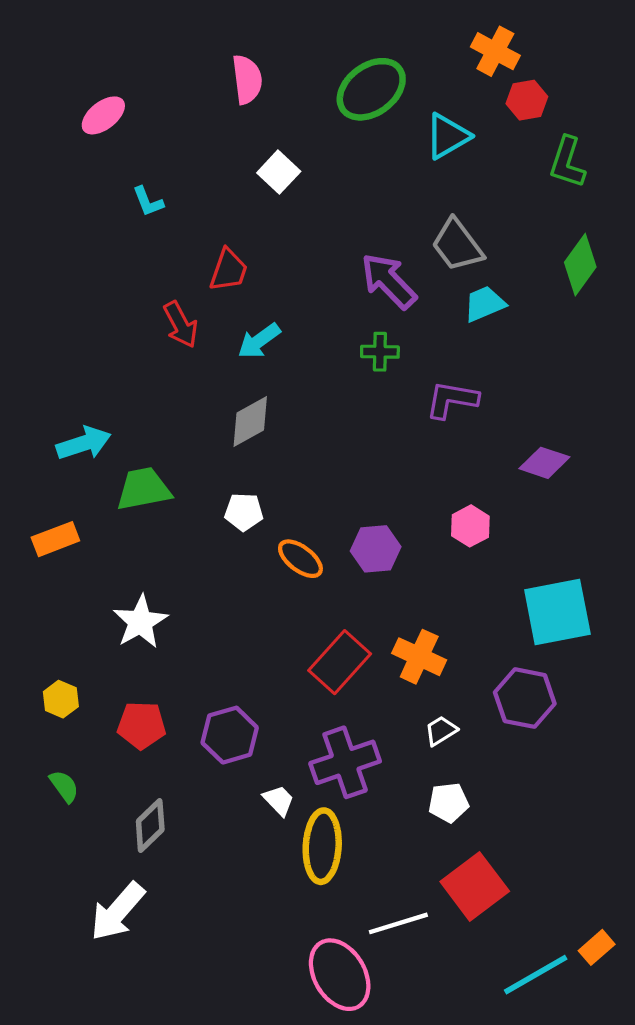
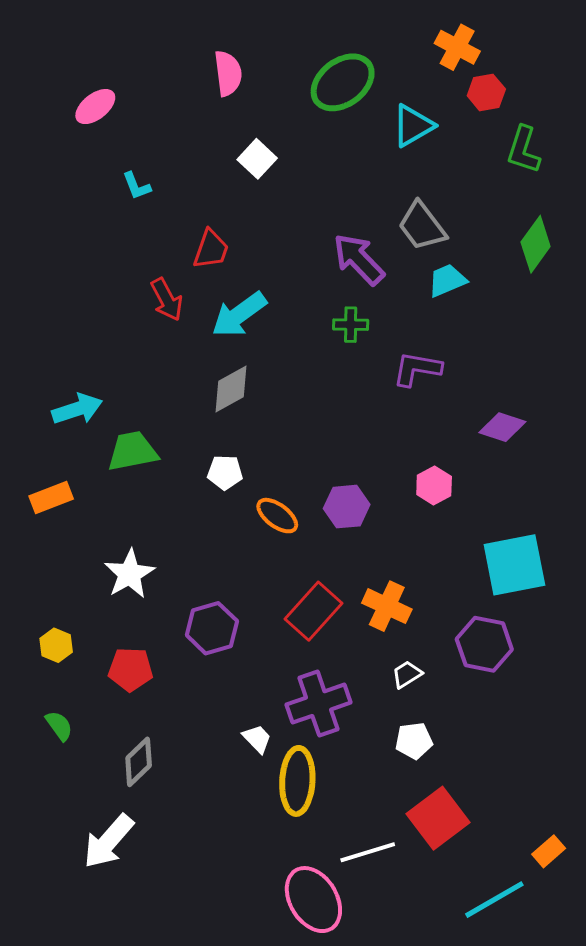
cyan arrow: (259, 341) -> (239, 315), size x1.4
purple hexagon: (230, 735) -> (212, 628), moved
orange rectangle: (597, 947) -> (549, 851), moved

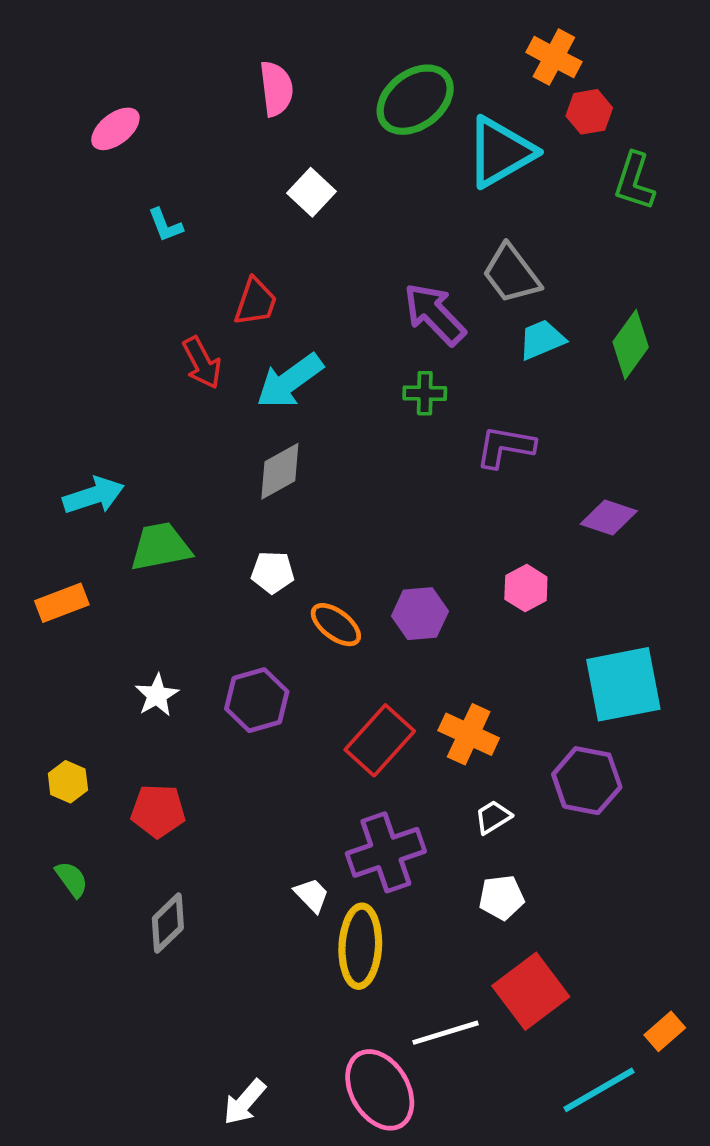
cyan triangle: (413, 126) -> (500, 152), size x1.4
green diamond: (536, 244) -> (631, 344), moved
white star: (130, 574) -> (157, 695), size x0.7
purple hexagon: (212, 628) -> (257, 700), moved
white arrow: (108, 841) -> (245, 1102), moved, size x0.7

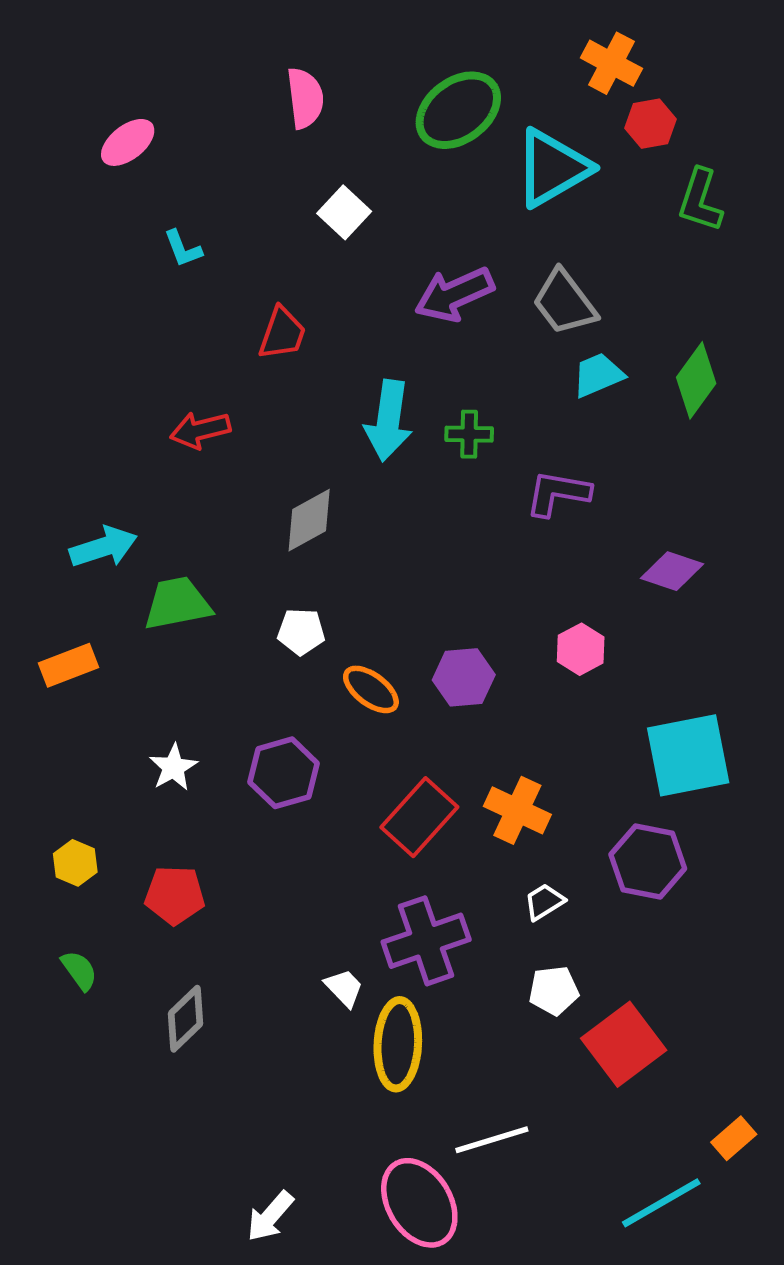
purple arrow: (435, 314) -> (454, 294), moved, turned -70
red arrow: (202, 363) -> (200, 430), moved, turned 104
cyan arrow: (290, 381) -> (388, 421), moved, turned -46
red square: (531, 991) -> (624, 1044), moved

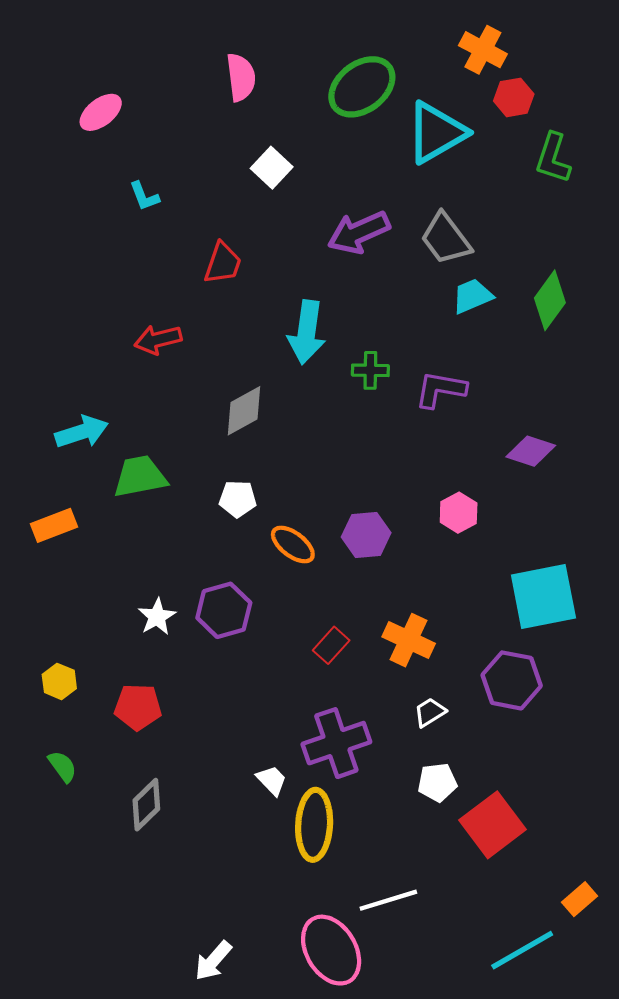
green cross: (469, 434) -> (370, 370), moved
white star: (173, 767) -> (157, 617), moved
red rectangle: (419, 817) -> (331, 645), size x0.6

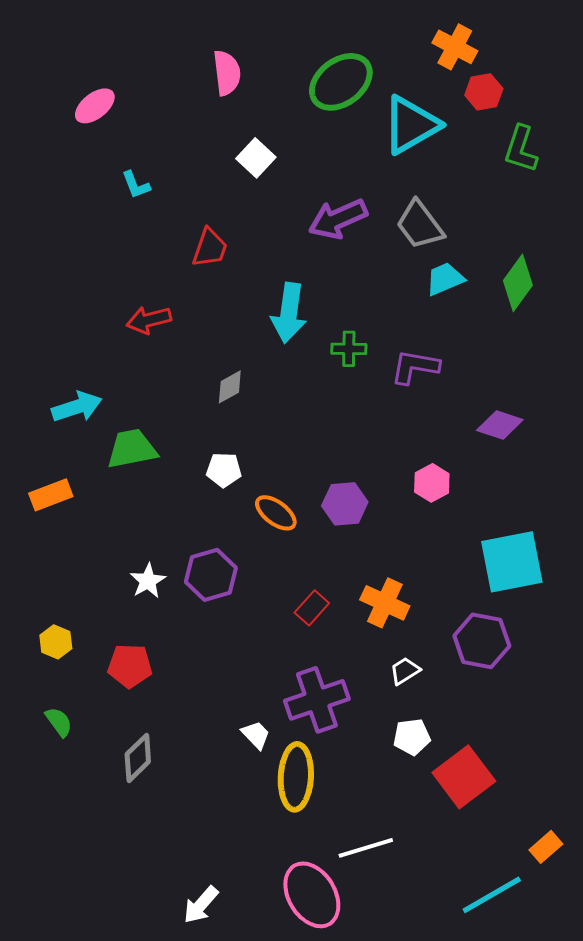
gray diamond: (244, 411) -> (230, 387), size x0.7

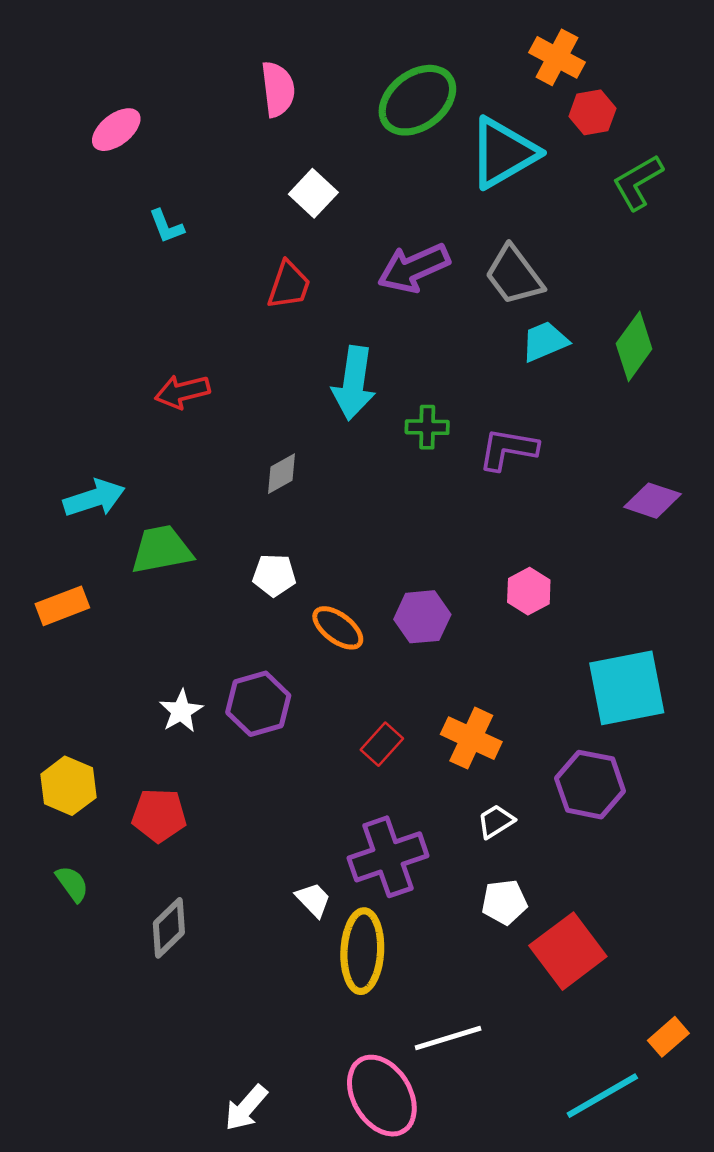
green L-shape: (521, 149) -> (638, 182), turned 42
red trapezoid: (210, 248) -> (289, 285), moved
purple diamond: (500, 425) -> (652, 501), moved
yellow hexagon: (56, 642) -> (68, 786), size x1.4

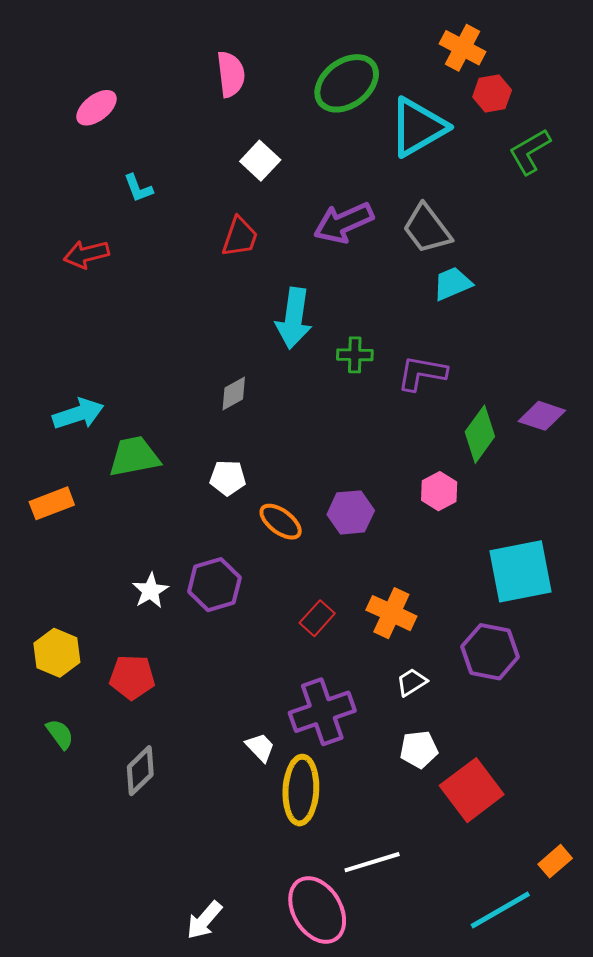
green diamond: (634, 346) -> (480, 434), moved
red arrow: (182, 392) -> (86, 254), moved

